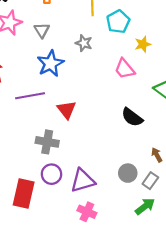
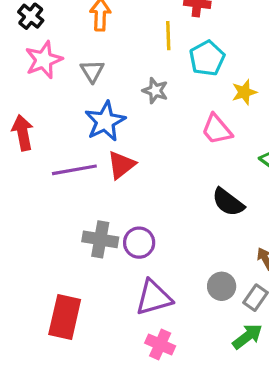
red triangle: (67, 110) -> (121, 165), moved, turned 30
purple circle: (52, 174) -> (139, 243), moved

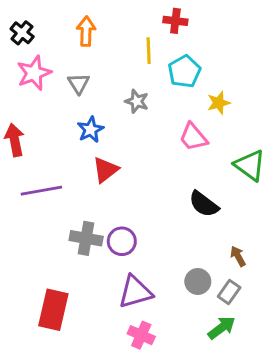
blue star: (105, 121) -> (91, 130), size x0.7
purple line: (74, 170) -> (41, 191), moved

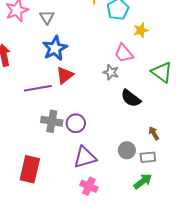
gray star: (137, 101) -> (111, 72), moved
blue star: (91, 130) -> (55, 48), size x1.4
purple line: (41, 191) -> (38, 88), moved
gray rectangle: (229, 292) -> (148, 157), turned 49

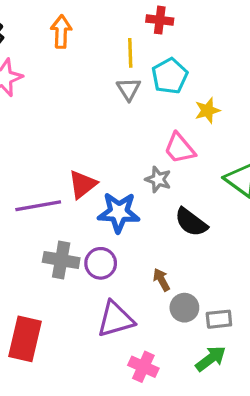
gray triangle: (47, 17) -> (129, 89), moved
blue star: (55, 48) -> (119, 212), moved, turned 30
brown arrow: (154, 133) -> (161, 280), moved
pink cross: (89, 186) -> (143, 367), moved

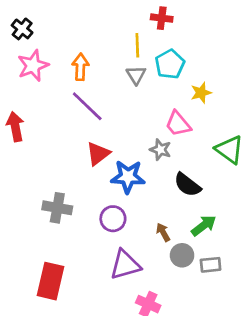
orange arrow: (61, 32) -> (80, 67), moved
purple line: (38, 206) -> (87, 106), moved, turned 54
gray cross: (61, 260) -> (57, 208), moved
green arrow: (211, 359) -> (204, 225), moved

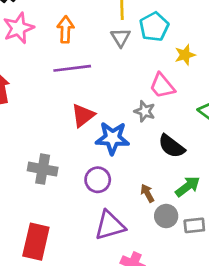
purple line: (87, 106) -> (72, 68), turned -51

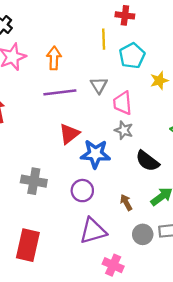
gray triangle: (121, 37) -> (99, 85), moved
pink trapezoid: (162, 86) -> (123, 103), moved, turned 35
gray circle: (166, 216) -> (143, 234), moved

